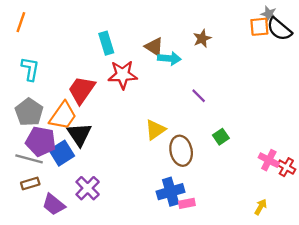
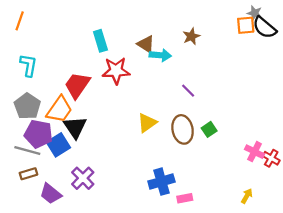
brown ellipse: (181, 151) -> (183, 129), moved
pink rectangle: (187, 203) -> (185, 198), moved

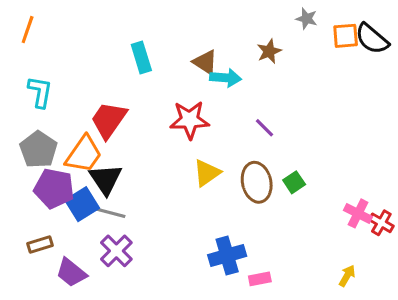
gray star: (255, 13) -> (307, 19), moved
red star: (116, 71) -> (190, 120), moved
gray line: (27, 150) -> (107, 212), moved

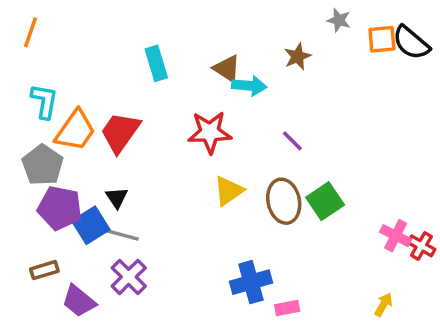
orange trapezoid: (84, 154) -> (75, 131), moved
black triangle: (105, 179) -> (117, 198), size x0.6
green square: (294, 182) -> (325, 201), size x1.5

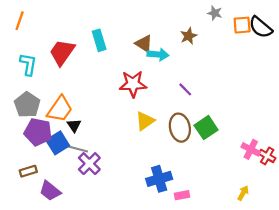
orange trapezoid: (75, 131) -> (60, 109), moved
red trapezoid: (120, 132) -> (62, 52), moved
purple cross: (129, 277) -> (89, 164), moved

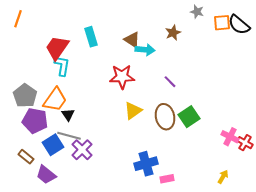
cyan L-shape: (28, 64) -> (62, 66), moved
blue square: (58, 143) -> (53, 145), moved
brown rectangle: (28, 171) -> (26, 157), turned 56

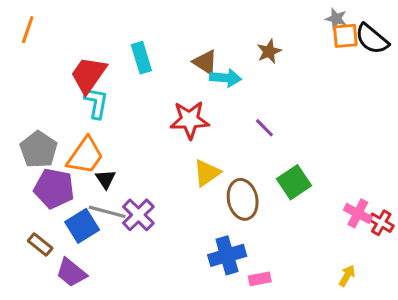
gray star: (197, 12) -> (336, 19), moved
brown ellipse: (165, 117) -> (243, 199), moved
purple cross: (82, 150) -> (138, 215), moved

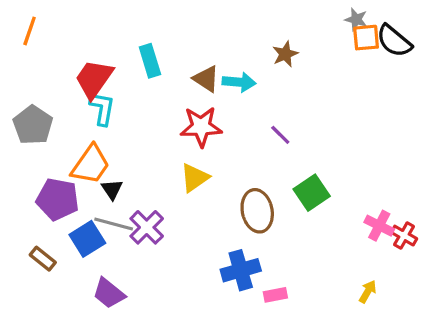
brown triangle: (205, 62) -> (206, 79), moved
gray pentagon: (39, 150) -> (33, 125), moved
yellow triangle: (207, 173) -> (195, 178), moved
purple trapezoid: (71, 273) -> (109, 293), moved

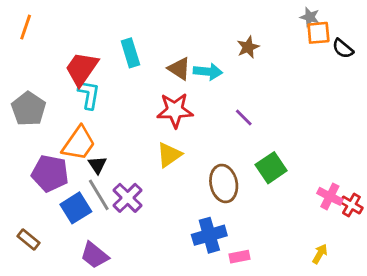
black semicircle: (394, 41) -> (343, 49), moved, size x0.7
gray line: (114, 224) -> (99, 195), turned 44
brown rectangle: (43, 259) -> (29, 239), moved

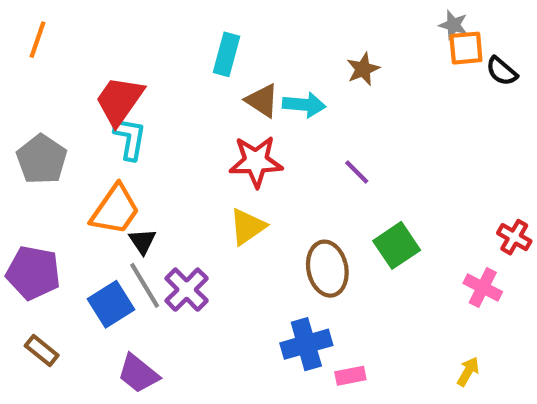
cyan rectangle: (130, 53) -> (226, 54), moved, turned 32
purple pentagon: (50, 173) -> (33, 273), moved
red cross: (351, 205) -> (514, 237), moved

